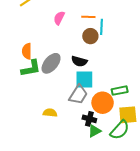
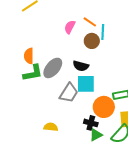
orange line: (88, 17) -> (90, 22), turned 32
pink semicircle: (59, 18) -> (70, 27), moved
gray trapezoid: (78, 95) -> (69, 93), moved
yellow semicircle: (50, 113) -> (51, 127), moved

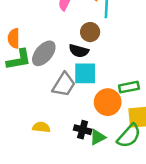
brown circle: (92, 41) -> (90, 32), moved
black cross: (91, 123) -> (83, 130), moved

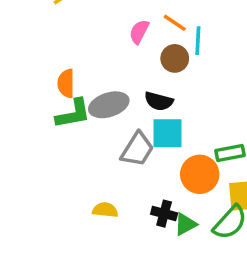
brown circle: (90, 32) -> (175, 58), moved
gray ellipse: (44, 53) -> (109, 105), turned 32

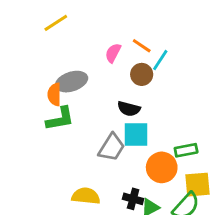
cyan line: (198, 41) -> (160, 60), turned 30
gray ellipse: (109, 105) -> (72, 82), moved
yellow semicircle: (105, 210) -> (86, 196), size x1.4

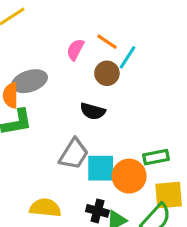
cyan square: (136, 135) -> (101, 168), moved

